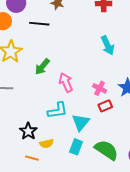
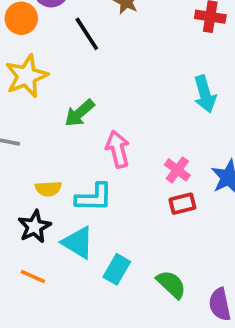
black line: (39, 24) -> (87, 34), turned 42
cyan triangle: (81, 122) -> (78, 243), moved, turned -48
yellow semicircle: (47, 144) -> (48, 189), moved
green semicircle: (106, 150) -> (171, 284), size x0.7

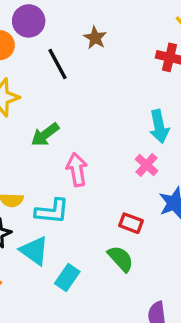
pink cross: (177, 170) -> (147, 165), moved
red rectangle: (182, 204) -> (131, 223), turned 30
green semicircle: (171, 284) -> (121, 259), moved

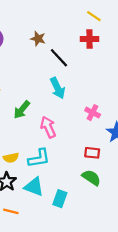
black line: (57, 64) -> (59, 58), moved
cyan arrow: (159, 126) -> (58, 88), moved

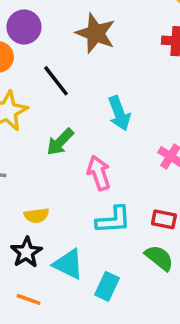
brown star: (38, 39) -> (96, 33), size x1.6
black line: (59, 58) -> (56, 81), moved
cyan L-shape: (39, 158) -> (113, 220), moved

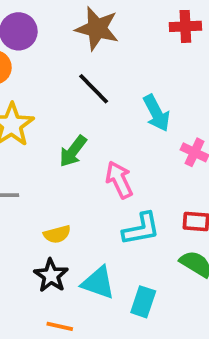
black line: (56, 81) -> (94, 89), moved
cyan arrow: (119, 113) -> (157, 113), moved

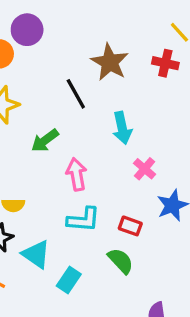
brown star: (97, 29) -> (110, 62), moved

